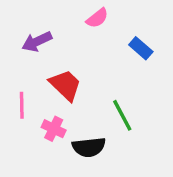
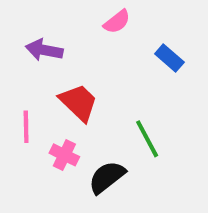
purple arrow: (37, 42) -> (44, 50), turned 36
black semicircle: (89, 147) -> (107, 177), turned 148

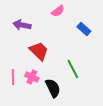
pink line: (26, 127) -> (13, 77), moved
black semicircle: (107, 177) -> (53, 88), turned 102

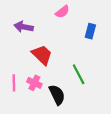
blue rectangle: (84, 29) -> (90, 31), turned 64

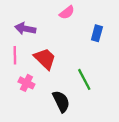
pink line: (14, 83) -> (15, 55), moved
pink cross: (34, 83) -> (26, 83), moved

